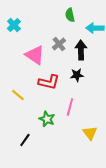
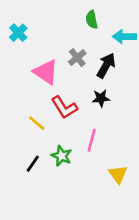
black arrow: (81, 50) -> (106, 65), turned 30
red L-shape: (49, 82) -> (64, 107), turned 45
yellow line: (18, 95) -> (37, 123), moved
black line: (25, 140) -> (33, 164), moved

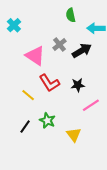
black arrow: (106, 65) -> (82, 51), turned 30
black star: (101, 98) -> (78, 85), moved
pink line: (92, 140) -> (91, 105), moved, turned 42
yellow triangle: (118, 174) -> (74, 135), moved

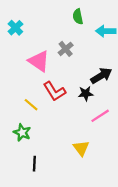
black arrow: (82, 51) -> (101, 76), moved
green star: (47, 120) -> (22, 133), moved
black line: (25, 127) -> (34, 164), moved, turned -32

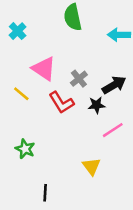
green semicircle: (78, 17) -> (73, 17), moved, size x1.5
gray cross: (66, 49) -> (79, 79), moved
yellow line: (31, 105) -> (21, 94), moved
black line: (34, 164) -> (45, 193), moved

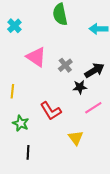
yellow line: (21, 94) -> (12, 91), moved, turned 56
red L-shape: (61, 102) -> (51, 111), moved
black line: (45, 193) -> (28, 152), moved

